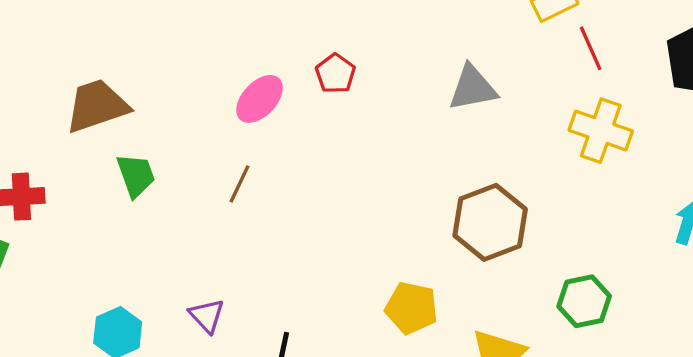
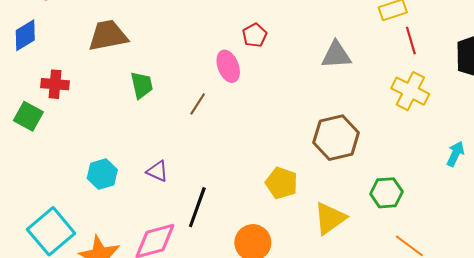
pink ellipse: (260, 99) -> (228, 66), moved, turned -72
green trapezoid: (136, 175) -> (142, 85), moved
brown line: (240, 184) -> (198, 104), moved
purple triangle: (207, 316) -> (157, 171), turned -30

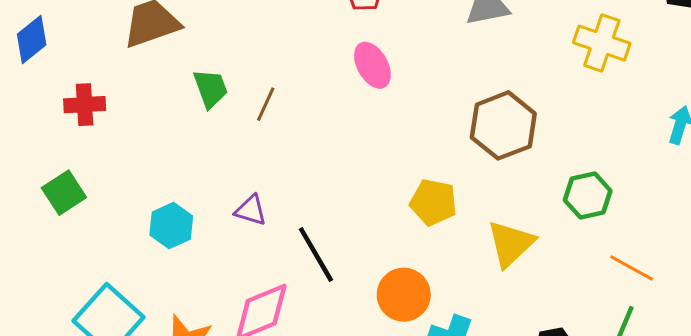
pink ellipse: (228, 66) -> (372, 65), moved
brown line: (198, 104) -> (266, 104), moved
green square: (28, 116) -> (64, 193), moved, turned 36
black line: (197, 207) -> (316, 255), turned -42

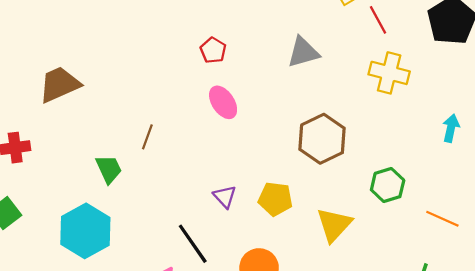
green trapezoid: (211, 88) -> (109, 169), moved
purple triangle: (251, 210) -> (225, 197), moved, turned 35
cyan hexagon: (171, 226) -> (85, 231), size x1.6
orange line: (632, 268) -> (442, 219), moved

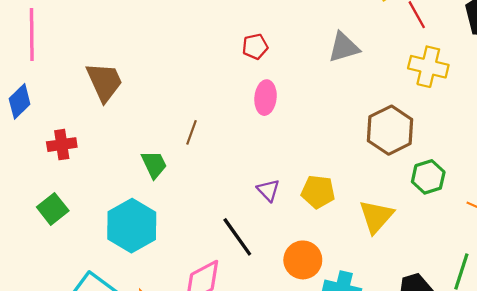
red pentagon: (213, 50) -> (255, 47), turned 30
brown trapezoid: (59, 84) -> (104, 82), turned 90
pink ellipse: (223, 102) -> (266, 98), turned 40
brown hexagon: (322, 139) -> (390, 130), moved

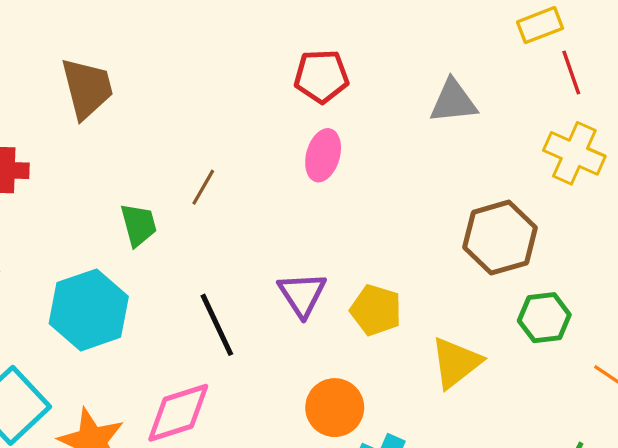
red pentagon: (255, 47) -> (321, 76), size x1.4
purple triangle: (268, 190) -> (302, 294), size x1.4
black line: (237, 237) -> (217, 325), moved

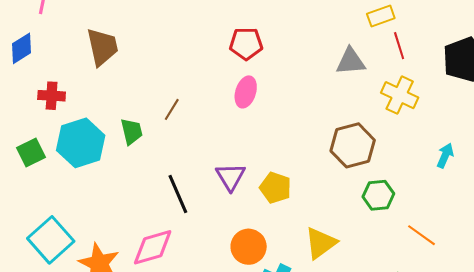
gray triangle: (453, 101) -> (351, 61), moved
cyan hexagon: (89, 310) -> (81, 143), moved
yellow triangle: (456, 363) -> (321, 243), moved

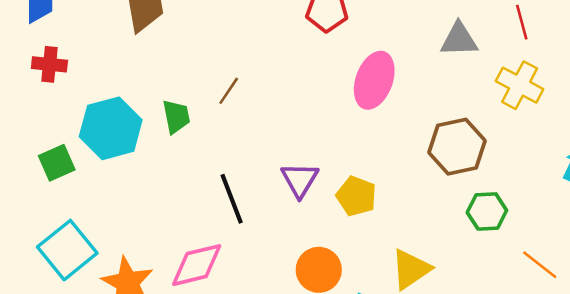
pink ellipse: (246, 92) -> (374, 80), moved, size x1.4
red cross: (52, 96) -> (49, 64), moved
green square: (31, 152) -> (57, 163), moved

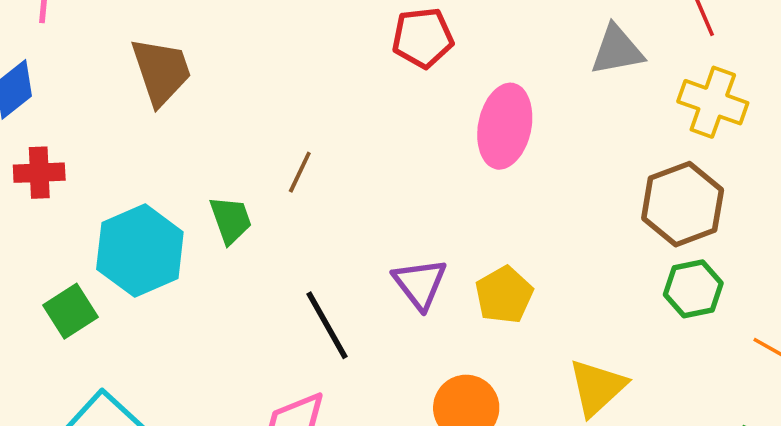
brown hexagon: (457, 147) -> (683, 204), moved
yellow pentagon: (356, 196) -> (504, 295), turned 30

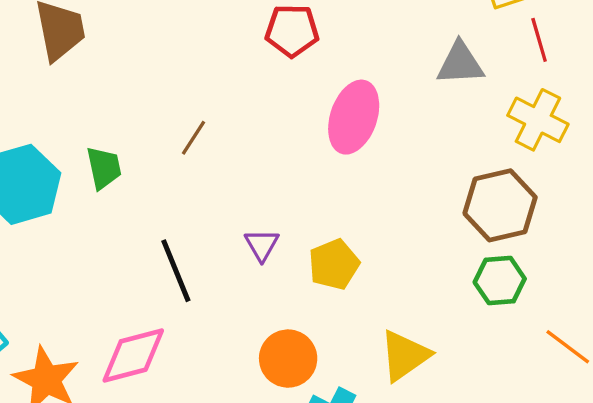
brown line: (300, 172) -> (193, 138), moved
purple triangle: (420, 284) -> (262, 245), size x0.7

